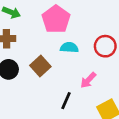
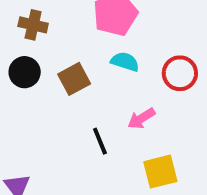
black line: (66, 101) -> (100, 141), turned -60

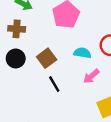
cyan semicircle: (125, 62) -> (82, 53), moved
black line: (100, 141) -> (54, 84), moved

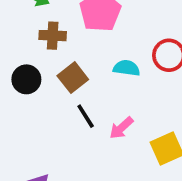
brown cross: (17, 29) -> (53, 36), moved
pink arrow: (91, 76) -> (121, 128), moved

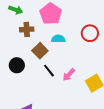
cyan semicircle: (127, 68) -> (58, 39), moved
black circle: (26, 79) -> (17, 65), moved

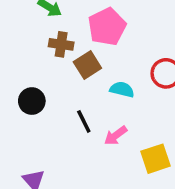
cyan semicircle: (58, 39) -> (122, 89), moved
brown square: (40, 51) -> (87, 65), moved

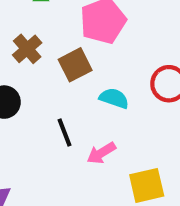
brown cross: (61, 44) -> (27, 49), moved, turned 35

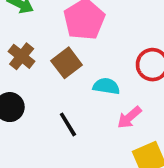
pink arrow: (101, 153) -> (129, 117), moved

